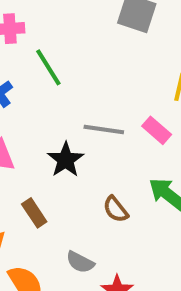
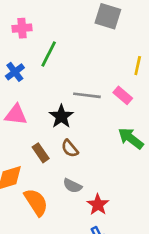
green line: (48, 67) -> (49, 54), turned 60
brown semicircle: (116, 209) -> (70, 148), moved

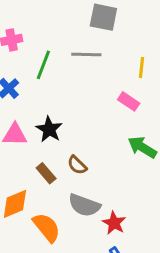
gray line: (87, 95) -> (86, 55), moved
black star: (61, 116) -> (49, 129), moved
gray semicircle: (72, 186) -> (84, 205), size x1.5

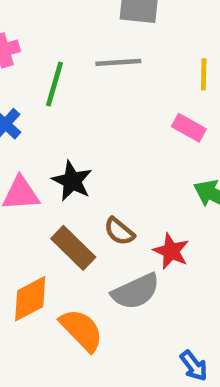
brown rectangle: (46, 173) -> (73, 248), size x1.4
gray semicircle: (84, 205) -> (136, 291), turned -40
red star: (114, 223) -> (171, 251), moved

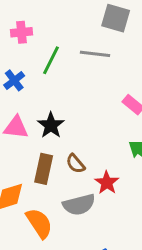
brown rectangle: (73, 248) -> (44, 169), turned 48

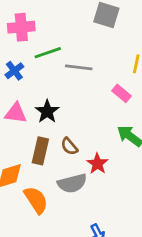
pink cross: (22, 32) -> (21, 27), size x1.4
gray line: (95, 54) -> (79, 67), moved
green line: (51, 60) -> (48, 53), turned 44

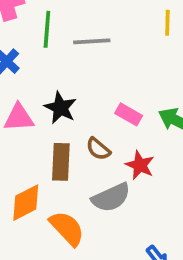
green line: (48, 53) -> (47, 29), turned -56
pink rectangle: (122, 93) -> (129, 114), moved

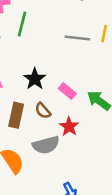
gray line: (92, 41) -> (77, 38), moved
black star: (60, 108) -> (35, 79), moved

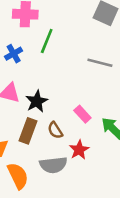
black star: (35, 79) -> (37, 101), moved

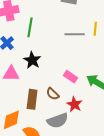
black star: (37, 101) -> (32, 60), moved

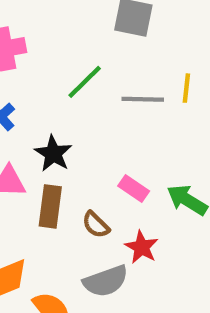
green line: (30, 27) -> (85, 82), moved, turned 36
brown rectangle: (32, 99) -> (50, 206), moved

